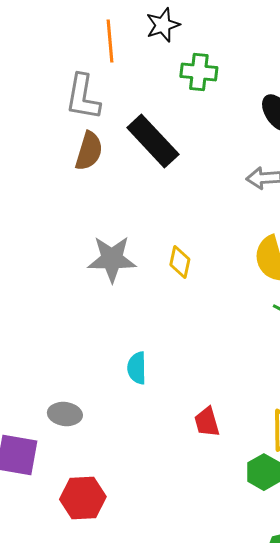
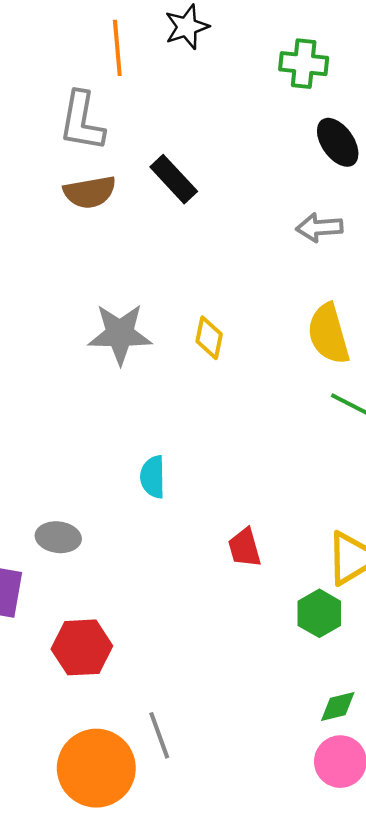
green cross: (199, 72) -> (304, 64), moved
black rectangle: (153, 141) -> (174, 179), size x0.7
brown semicircle: (89, 151) -> (90, 192), turned 63

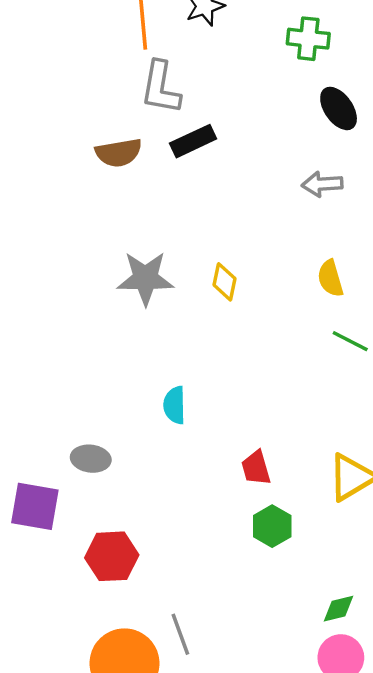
gray L-shape: (82, 121) -> (161, 88), moved
black rectangle: (174, 179) -> (193, 141), turned -72
yellow semicircle: (329, 334) -> (330, 278), size x0.7
green hexagon: (319, 613) -> (272, 526), moved

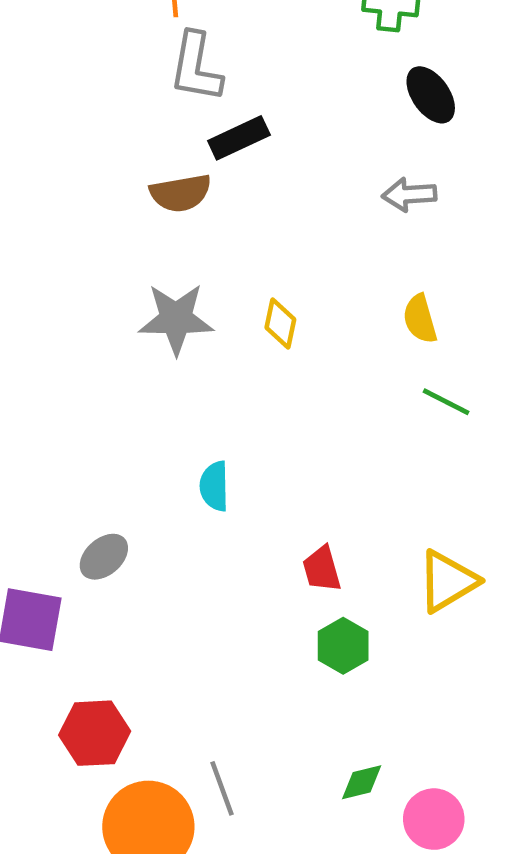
brown semicircle: (119, 153) -> (181, 193), moved
gray ellipse: (91, 459) -> (104, 557), turned -48
red hexagon: (112, 556) -> (95, 733), moved
green diamond: (339, 609) -> (362, 782), moved

